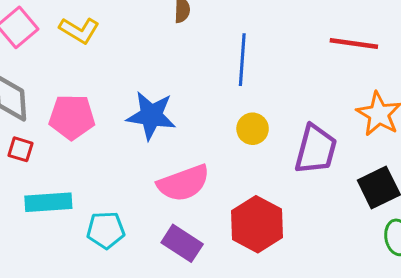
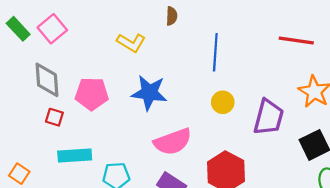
yellow L-shape: (79, 30) -> (131, 43), moved

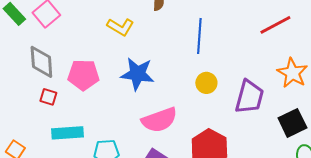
red line: (296, 40) -> (275, 25), turned -36

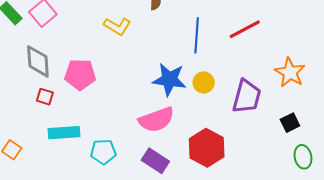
red line: (275, 25) -> (245, 29), moved
blue star: (137, 74) -> (169, 79), moved
black square: (292, 123) -> (290, 123), size x0.7

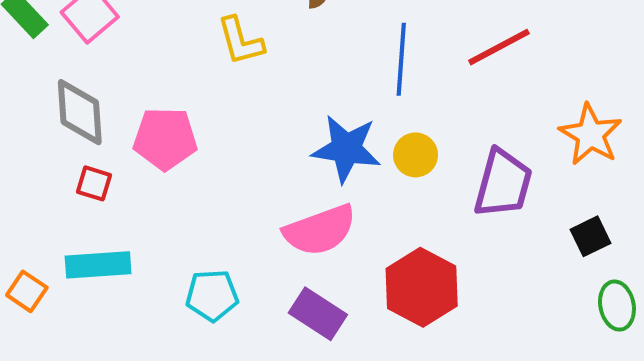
yellow L-shape: (117, 26) -> (240, 41), turned 44
cyan rectangle: (64, 133) -> (98, 265), moved

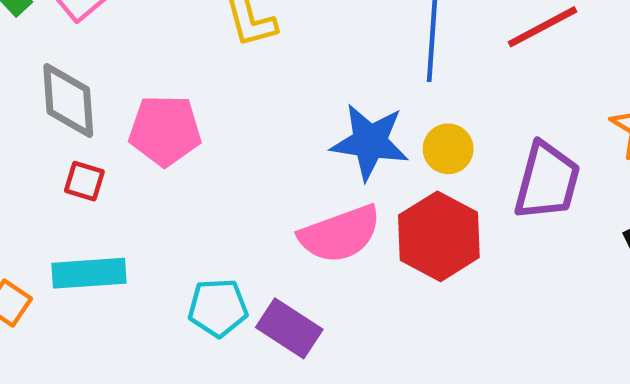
red hexagon: (422, 287) -> (439, 236), moved
purple rectangle: (318, 314) -> (289, 328), moved

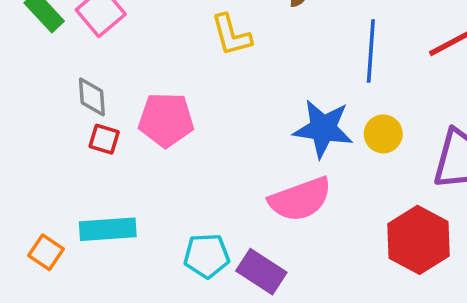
gray diamond: (68, 100) -> (92, 97), size x0.7
red square: (84, 181) -> (104, 139), moved
red hexagon: (439, 236) -> (419, 240), moved

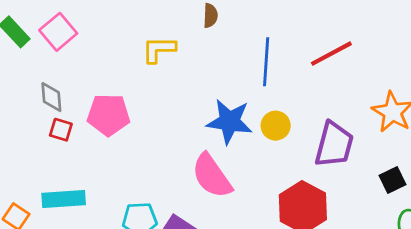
yellow L-shape: (231, 35) -> (159, 49), turned 105
pink semicircle: (300, 199) -> (212, 176), turned 75

